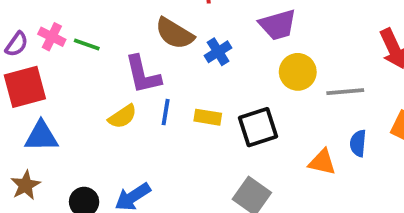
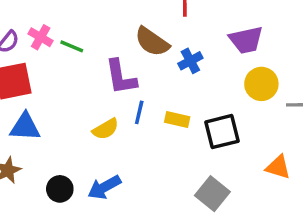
yellow semicircle: (123, 116) -> (106, 129), moved

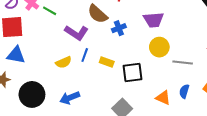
purple L-shape: (121, 77) -> (76, 33), turned -55
blue arrow: (104, 187) -> (70, 98), moved
black circle: (60, 189) -> (32, 94), size x1.6

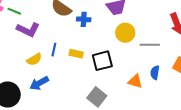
blue cross: (119, 28) -> (84, 19), turned 32
purple L-shape: (76, 33) -> (28, 30), moved
blue arrow: (70, 98) -> (39, 83), moved

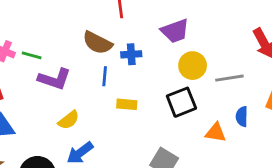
blue line: (54, 50) -> (105, 76), moved
black square: (102, 61) -> (181, 102), moved

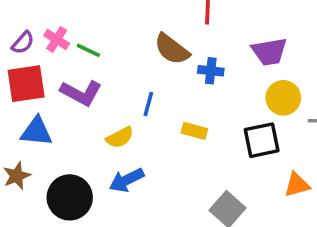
blue line: (105, 76) -> (148, 104), moved
purple L-shape: (54, 79) -> (81, 93), moved
orange triangle: (216, 133) -> (297, 185), turned -35

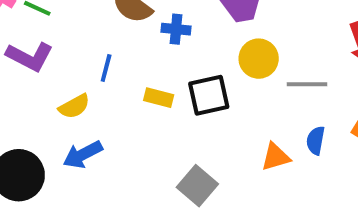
black square: (262, 140) -> (209, 95), moved

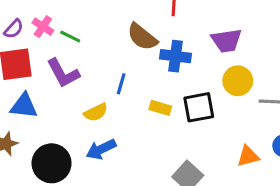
blue cross: (176, 29) -> (176, 56), size x1.4
purple L-shape: (30, 57) -> (63, 73), turned 32

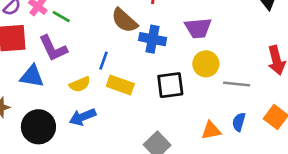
blue triangle: (24, 106) -> (32, 76), moved
yellow rectangle: (160, 108) -> (120, 85), moved, size x1.4

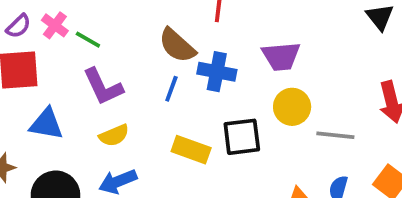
purple L-shape: (53, 48) -> (103, 87), moved
blue line: (103, 61) -> (171, 89), moved
yellow rectangle: (120, 85) -> (191, 150), moved

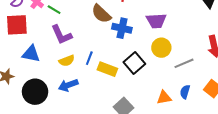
blue line: (171, 89) -> (89, 58), moved
gray line: (335, 135) -> (184, 63), turned -30
black square: (242, 137) -> (134, 63), turned -35

